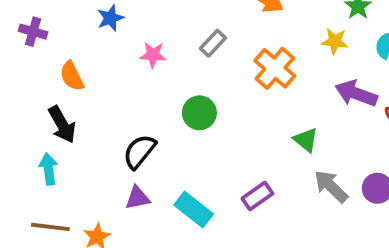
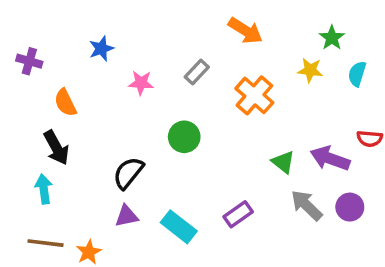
purple arrow: (356, 93) -> (330, 158), moved

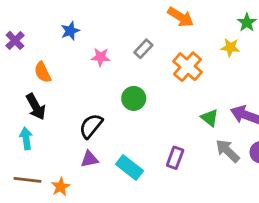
purple cross: (29, 61) -> (15, 40), turned 30
purple rectangle: (238, 214) -> (175, 158), turned -35

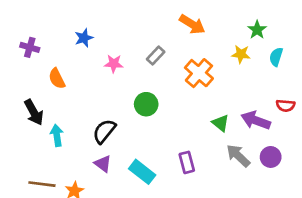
purple cross: (15, 40) -> (30, 47), turned -30
black arrow: (36, 107) -> (34, 112), moved
cyan arrow: (26, 138) -> (57, 135), moved
purple rectangle: (175, 158) -> (187, 162), turned -35
purple triangle: (90, 159) -> (103, 164), turned 48

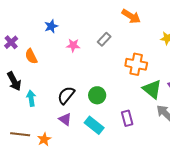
purple cross: (30, 47) -> (11, 42), moved, turned 32
orange cross: (199, 73) -> (136, 64), moved, turned -30
green circle: (146, 104) -> (97, 95), moved
green triangle: (221, 123) -> (152, 89), size x1.5

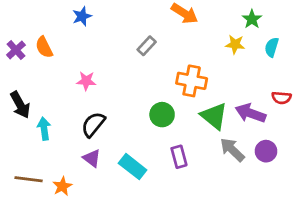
blue star: (51, 26) -> (82, 16), moved
pink star: (73, 45) -> (86, 81), moved
orange semicircle: (31, 56) -> (44, 47), moved
green circle: (97, 95) -> (162, 115), moved

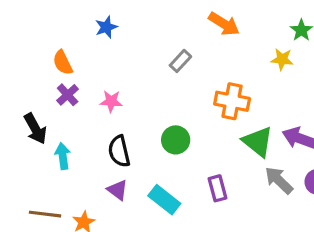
purple cross: (16, 50) -> (68, 95), moved
green circle: (162, 115) -> (176, 140), moved
black semicircle: (93, 124) -> (119, 151), turned -52

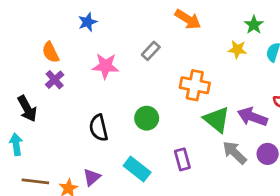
pink star: (111, 101) -> (105, 66), moved, size x1.4
cyan arrow: (63, 156) -> (16, 144), moved
purple triangle: (118, 190) -> (92, 177), moved, turned 42

